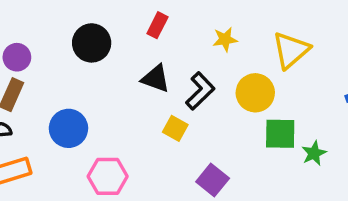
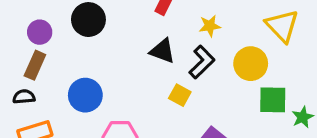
yellow star: (225, 39) -> (210, 26), moved
black circle: (92, 43) -> (88, 20), moved
yellow triangle: (291, 50) -> (282, 26), turned -33

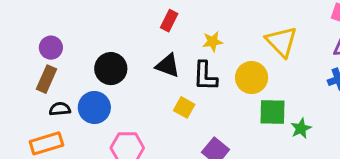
black circle: (88, 20) -> (111, 69), moved
black L-shape: (202, 62) -> (205, 76), turned 136
black semicircle: (24, 97) -> (60, 109), moved

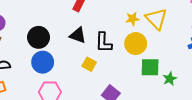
yellow star: (213, 42) -> (133, 19), moved
blue circle: (94, 107) -> (43, 62), moved

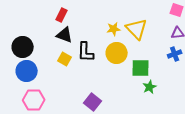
black triangle: (78, 35) -> (65, 35), moved
yellow square: (89, 64) -> (65, 59), moved
green square: (150, 67) -> (141, 68), moved

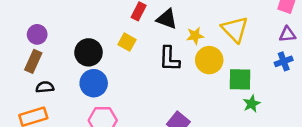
yellow star: (114, 29) -> (195, 36), moved
black triangle: (65, 35) -> (167, 19), moved
yellow square: (65, 59) -> (127, 42), moved

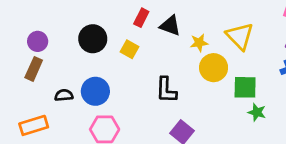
black circle: (89, 52) -> (93, 39), moved
black L-shape: (169, 59) -> (166, 90), moved
black semicircle: (45, 87) -> (64, 95), moved
green star: (252, 104) -> (257, 112), turned -30

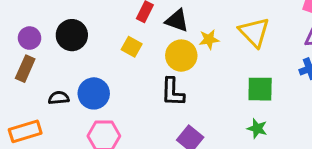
black circle: (93, 39) -> (72, 35), moved
yellow circle: (214, 68) -> (181, 56), moved
green star: (257, 112) -> (257, 128), moved

